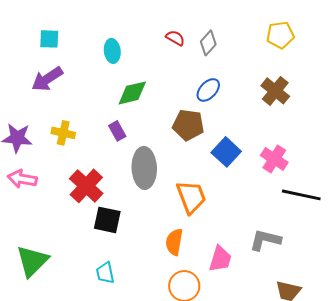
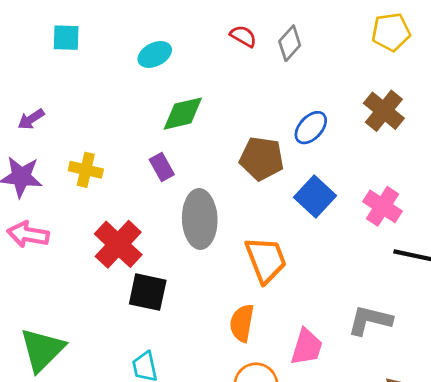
cyan ellipse: (112, 51) -> (155, 54), turned 70
purple arrow: (47, 79) -> (31, 119), moved, size x0.6
blue ellipse: (208, 90) -> (311, 128), moved

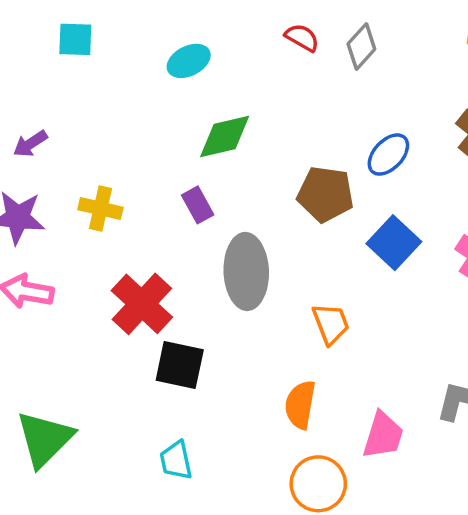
orange trapezoid: (266, 260) -> (331, 324), size x0.7

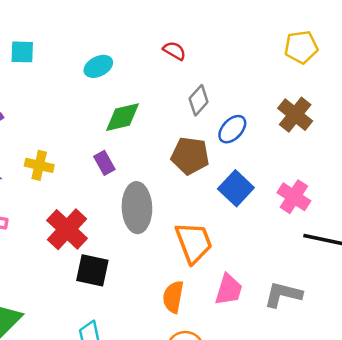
gray diamond: (361, 47) -> (199, 100), moved
orange trapezoid: (331, 324) -> (194, 243), size x1.5
pink trapezoid: (383, 435) -> (229, 290), moved

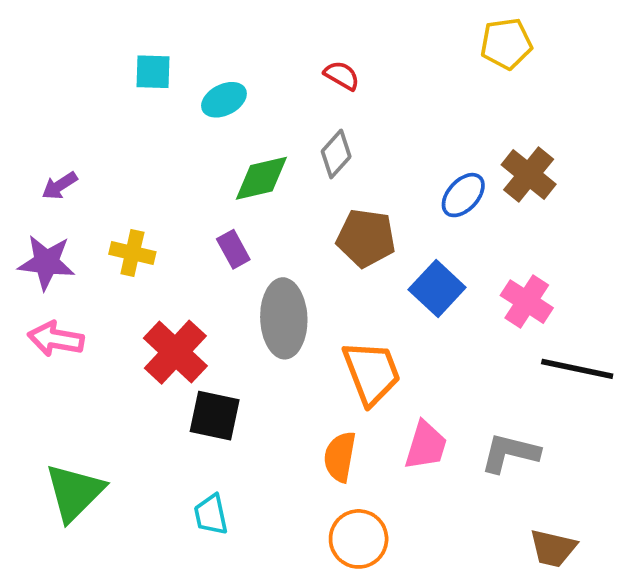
yellow pentagon: (301, 47) -> (506, 44), moved
cyan square: (22, 52) -> (153, 72), moved
gray diamond: (199, 100) -> (336, 154), moved
blue ellipse: (232, 129) -> (463, 195), moved

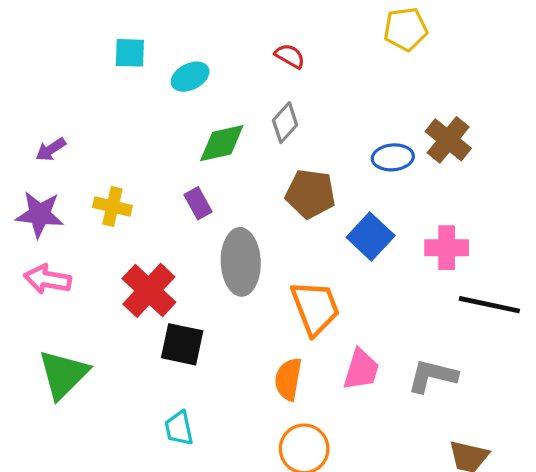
yellow pentagon: (506, 44) -> (405, 29), moved
blue ellipse: (463, 195) -> (393, 157), turned 42
pink cross: (527, 302) -> (447, 248), turned -33
green triangle: (74, 492) -> (63, 374), moved

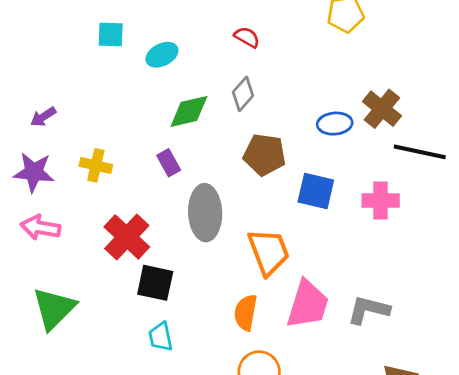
blue square: (371, 237) -> (316, 191), turned -30
black line: (489, 305) -> (420, 152), moved
pink trapezoid: (361, 370) -> (308, 304), size x1.4
cyan trapezoid: (179, 428) -> (161, 337), moved

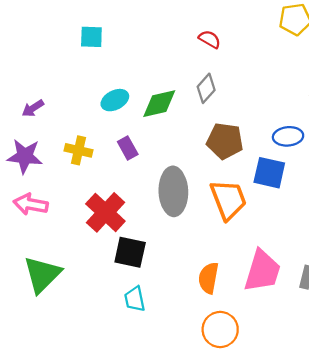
cyan ellipse: (162, 55) -> (115, 100), moved
blue ellipse: (335, 124) -> (288, 136), moved
purple rectangle: (169, 163) -> (128, 148), moved
orange trapezoid: (269, 252) -> (228, 200), moved

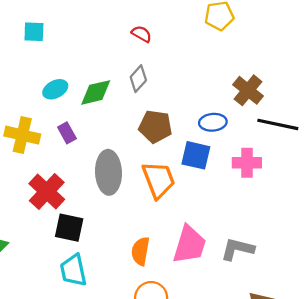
yellow cross: (79, 150) -> (22, 135), size x1.4
cyan trapezoid: (135, 299) -> (73, 270), size x1.4

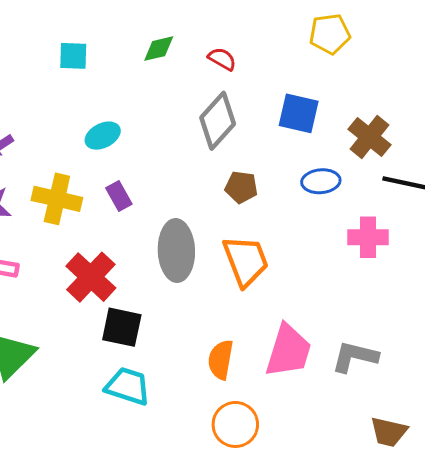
gray diamond: (138, 79) -> (218, 121), size x1.5
green diamond: (96, 92) -> (159, 49), moved, size x0.7
brown pentagon: (155, 127) -> (241, 187), size x0.7
blue square: (196, 155) -> (299, 113), moved
cyan trapezoid: (73, 270) -> (128, 386), turned 120

